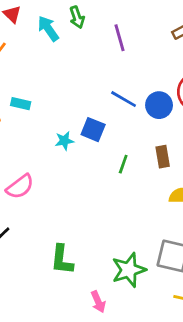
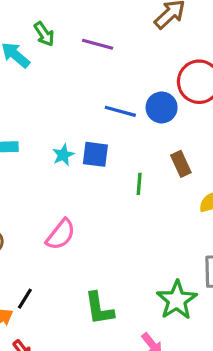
purple line: (119, 38) -> (98, 44), turned -44
cyan star: (64, 141) -> (63, 155), moved
pink semicircle: (20, 187) -> (61, 234), moved

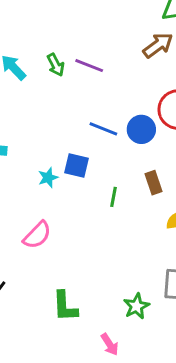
green arrow: (44, 34) -> (56, 65), moved
cyan star: (63, 155) -> (48, 178), moved
green star: (177, 300) -> (136, 306), size x0.7

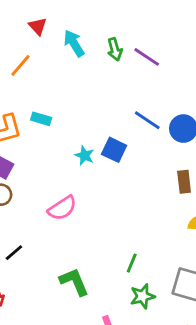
cyan star: (48, 178) -> (85, 155), turned 30
green line: (113, 197) -> (132, 263), moved
green L-shape: (65, 306) -> (74, 282), turned 148

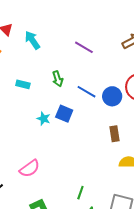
green arrow: (115, 49) -> (58, 79), moved
cyan rectangle: (41, 119) -> (23, 84), moved
pink semicircle: (62, 208) -> (30, 168), moved

